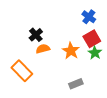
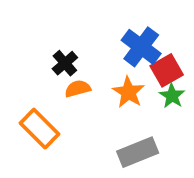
blue cross: (89, 17) -> (141, 47), moved, size x1.5
gray rectangle: (76, 84) -> (138, 152), size x1.5

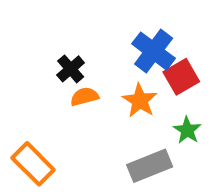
green star: (172, 96) -> (187, 130), moved
orange rectangle: (40, 129) -> (33, 164), moved

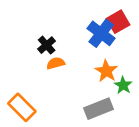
red square: (181, 77) -> (118, 22), moved
orange star: (140, 101) -> (106, 71), moved

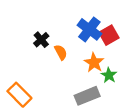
red square: (118, 22) -> (109, 35), moved
orange semicircle: (56, 63) -> (61, 52), moved, turned 77

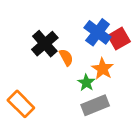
black cross: (41, 40) -> (45, 44), size x1.5
green star: (109, 75) -> (86, 83), moved

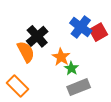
orange semicircle: (66, 57) -> (26, 52), moved, size x1.5
orange star: (103, 69) -> (61, 57), moved

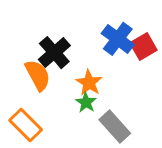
green star: (71, 68) -> (86, 102), moved
gray rectangle: (79, 87) -> (115, 127), turned 70

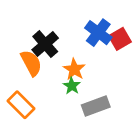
gray rectangle: (115, 127) -> (96, 106), turned -68

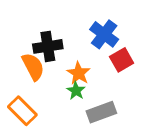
red square: (120, 39) -> (122, 60), moved
black cross: (45, 44) -> (48, 46), turned 32

